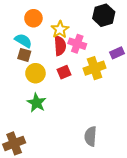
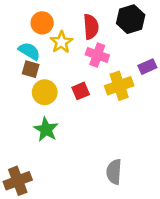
yellow star: (60, 29) -> (61, 42), moved
red semicircle: (60, 46) -> (91, 27), moved

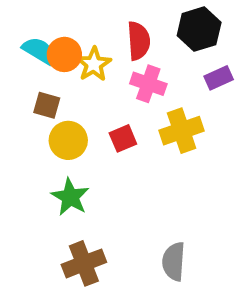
orange circle: (42, 23) -> (64, 54), moved
cyan semicircle: (29, 51) -> (39, 51), moved
purple rectangle: (147, 67) -> (219, 78), moved
brown cross: (18, 181) -> (84, 263), moved

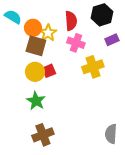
cyan semicircle: (39, 51) -> (13, 17), moved
brown square: (47, 105) -> (36, 46), moved, size x1.5
red square: (123, 138) -> (49, 71), moved
gray semicircle: (174, 261) -> (111, 134), moved

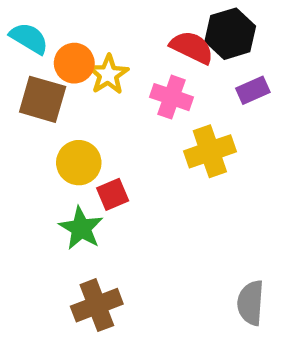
red semicircle: (71, 21) -> (192, 47), moved, turned -60
brown square: (36, 46) -> (43, 99), moved
red square: (49, 71) -> (113, 194), moved

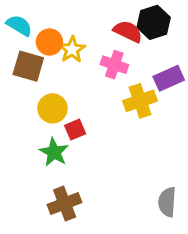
purple rectangle: (253, 90) -> (169, 78), moved, size x1.4

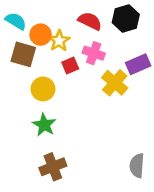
red semicircle: (128, 31) -> (90, 21), moved
yellow cross: (140, 101) -> (115, 83), turned -30
red square: (75, 130) -> (70, 65), moved

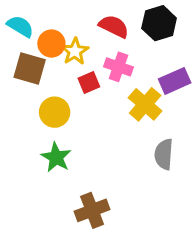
gray semicircle: (137, 166) -> (164, 154), moved
brown cross: (53, 167) -> (92, 210), moved

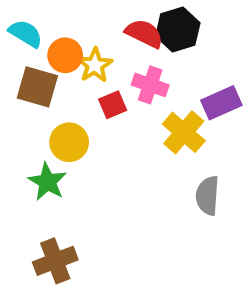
black hexagon: (159, 23) -> (178, 30), moved
green star: (56, 157) -> (47, 182), moved
brown cross: (92, 210) -> (55, 261), moved

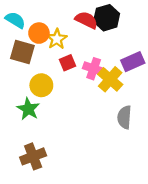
pink cross: (150, 85) -> (94, 69), moved

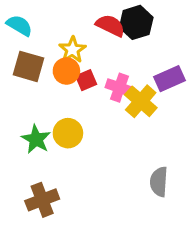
orange circle: (39, 33) -> (66, 71), moved
yellow circle: (41, 85) -> (68, 133), moved
gray semicircle: (124, 117) -> (159, 182), moved

